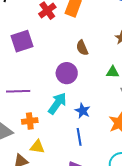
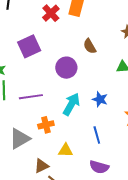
purple circle: (67, 73) -> (66, 68), moved
blue star: (83, 111) -> (100, 99), moved
yellow triangle: (37, 147) -> (66, 150), moved

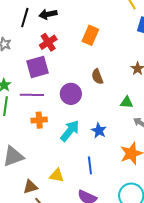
red cross: (51, 13) -> (48, 42), moved
purple line: (31, 97) -> (32, 95), moved
orange cross: (46, 125) -> (39, 120), moved

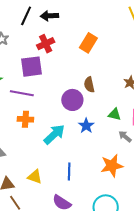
purple circle: (71, 94) -> (72, 100), moved
blue star: (99, 131) -> (86, 126), moved

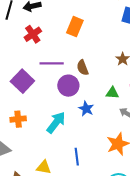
purple square: (32, 67) -> (22, 81), moved, turned -30
purple line: (22, 93) -> (52, 63), moved
orange cross: (25, 119) -> (18, 119), moved

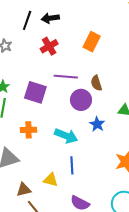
purple square: (22, 81) -> (35, 92), turned -30
cyan arrow: (56, 122) -> (66, 136), turned 70
blue line: (77, 157) -> (72, 165), moved

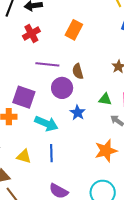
purple square: (35, 92) -> (24, 97), moved
yellow triangle: (51, 180) -> (24, 156), moved

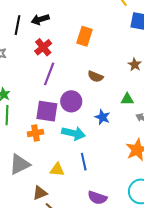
purple line: (47, 64) -> (49, 74), moved, turned -65
brown semicircle: (78, 71) -> (95, 77), turned -42
purple circle: (62, 88) -> (71, 101), moved

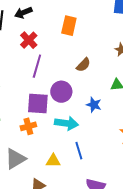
brown semicircle: (95, 77) -> (83, 65), turned -63

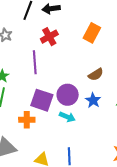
purple line: (37, 66) -> (35, 62), moved, turned -35
blue star: (94, 105) -> (93, 100), moved
cyan arrow: (66, 123) -> (67, 117), moved, size x0.7

